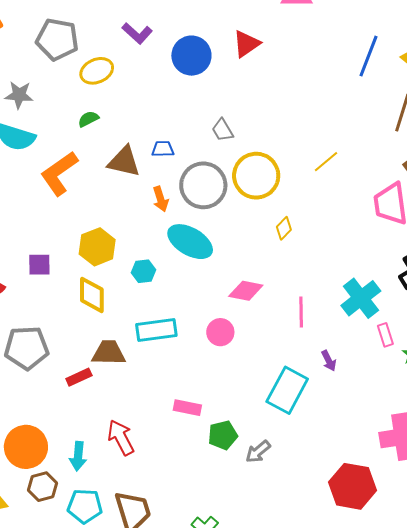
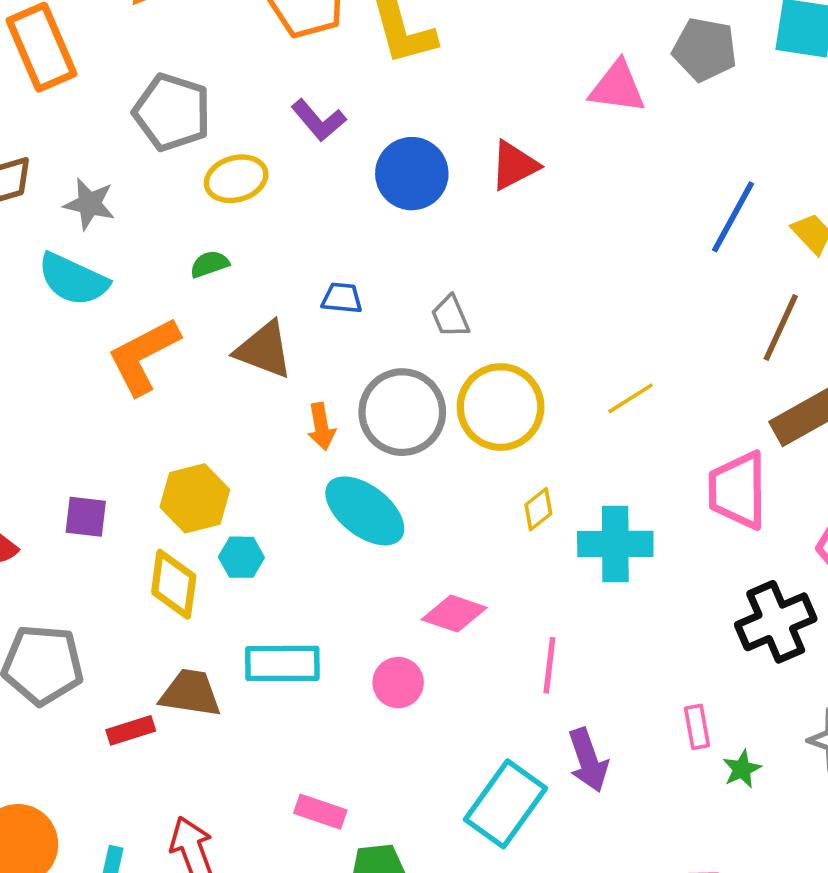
blue trapezoid: (163, 149) -> (342, 298), moved
cyan hexagon: (143, 271) -> (241, 557), moved
cyan cross: (361, 298) -> (615, 544), moved, turned 30
purple arrow: (329, 361) -> (588, 760), size x1.6

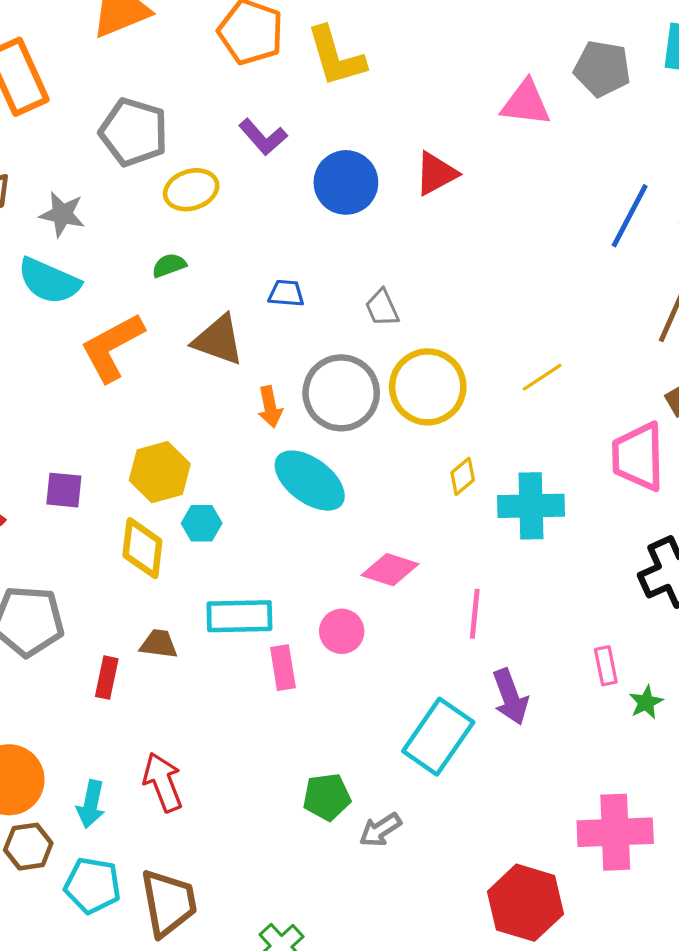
brown trapezoid: (190, 693) -> (159, 644), size x0.7
red rectangle: (131, 730) -> (107, 678), turned -60
pink rectangle: (320, 812) -> (283, 668), moved, turned 63

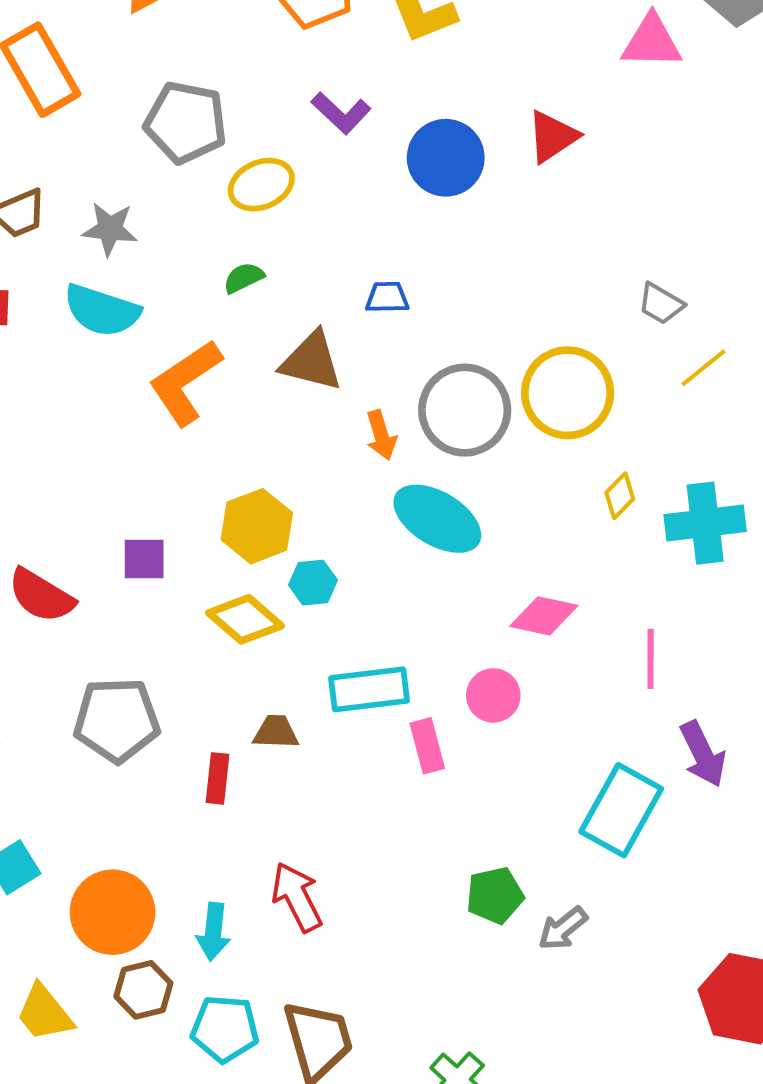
gray trapezoid: (382, 308) -> (661, 304), moved, turned -30
yellow diamond: (142, 548) -> (245, 619), turned -50

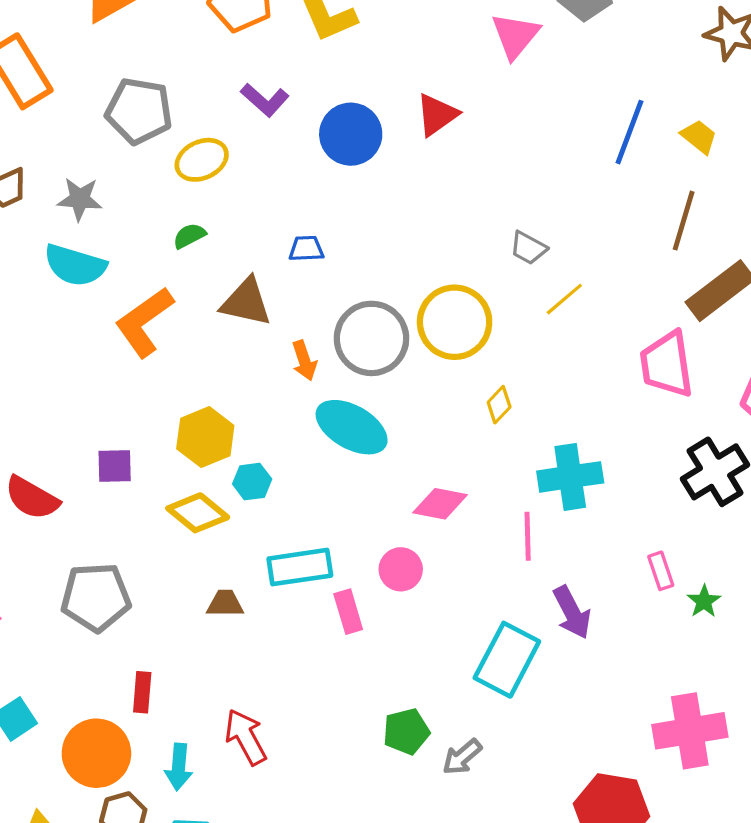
pink triangle: (652, 42) -> (515, 36), turned -50
cyan cross: (705, 523) -> (570, 477), moved
red rectangle: (218, 778) -> (142, 692), moved

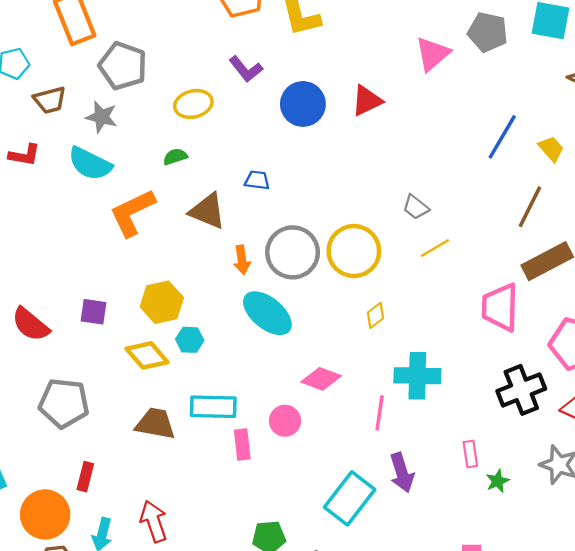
gray pentagon: (139, 111) -> (123, 66), moved
brown trapezoid: (225, 604) -> (155, 424), size x1.5

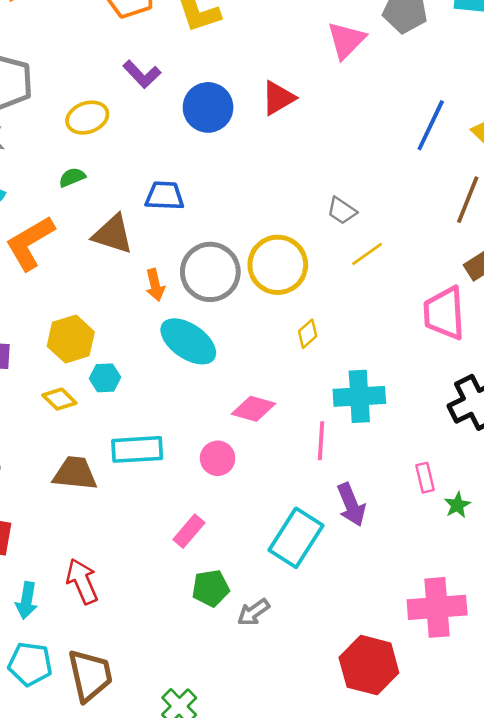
blue trapezoid: (257, 180) -> (165, 196), size x1.4
yellow diamond: (147, 355) -> (59, 399), size x0.7
pink rectangle: (242, 444) -> (189, 531), moved, turned 52

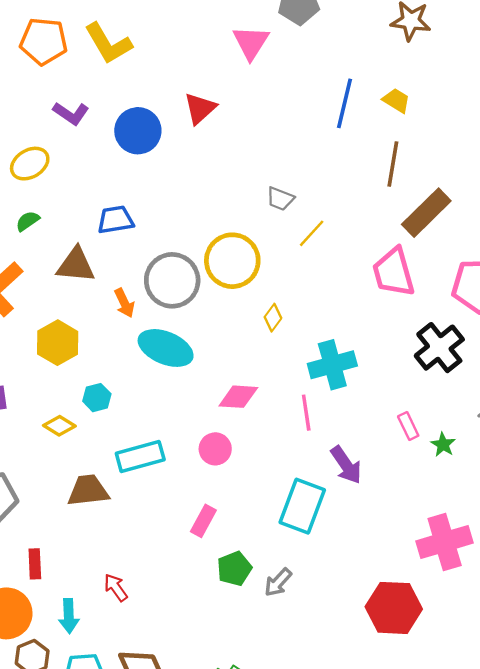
yellow hexagon: (71, 339) -> (58, 343), moved
red arrow: (82, 581) -> (116, 588), size x0.7

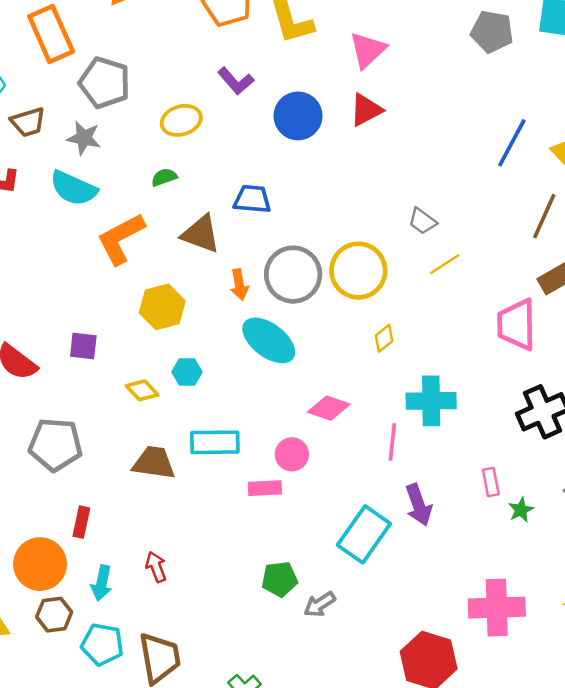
pink triangle: (251, 42) -> (368, 50), moved
pink rectangle: (203, 521) -> (265, 488), moved, turned 44

